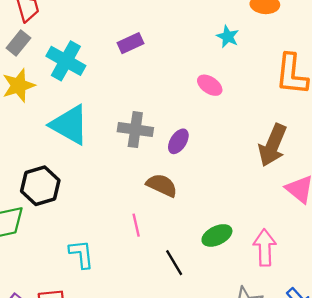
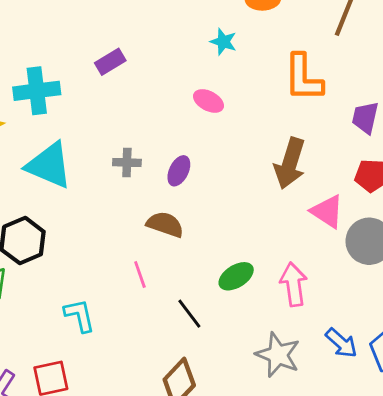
cyan cross: (66, 61) -> (37, 91), turned -30
gray cross: (135, 130) -> (127, 162), size x0.7

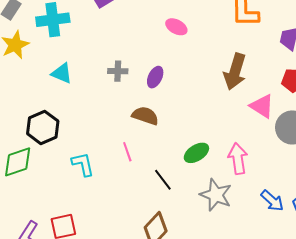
cyan triangle: (49, 165) -> (62, 73), size x0.6
cyan L-shape: (80, 315) -> (83, 164), moved
gray star: (278, 355) -> (216, 195), moved

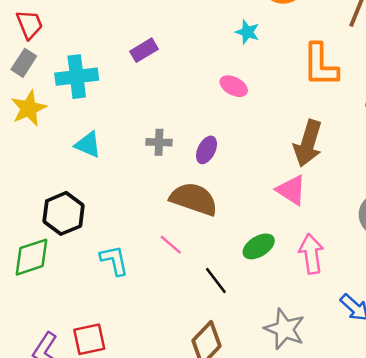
pink triangle: (262, 106) -> (291, 190), moved
brown semicircle: (145, 116) -> (194, 199), size x1.4
pink line: (127, 152) -> (171, 245), turned -30
gray star: (216, 195) -> (285, 329), moved

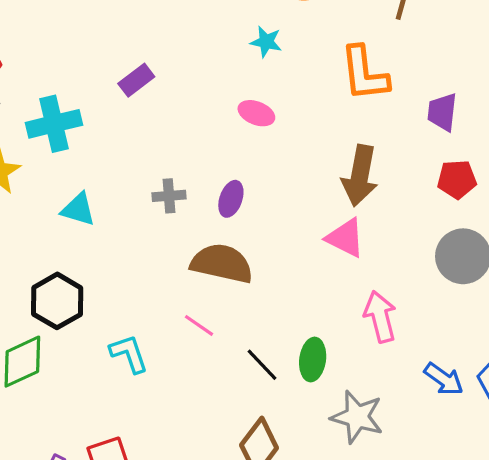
green ellipse: (259, 246) -> (313, 360), moved, turned -44

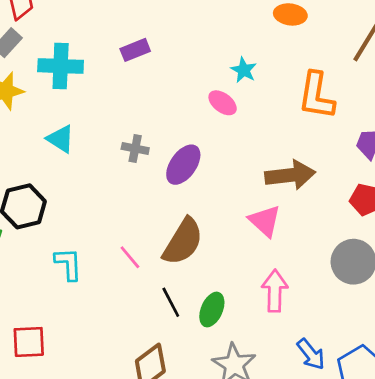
cyan star: (266, 42) -> (244, 70), moved
brown arrow: (360, 176) -> (290, 175), turned -123
purple ellipse: (231, 199) -> (183, 165), size x1.4
brown semicircle: (222, 263) -> (183, 242), moved, turned 93

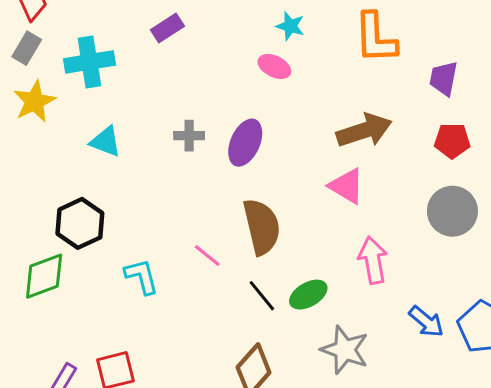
brown semicircle: (183, 242) -> (262, 227), turned -33
green ellipse: (212, 310) -> (308, 295), turned 48

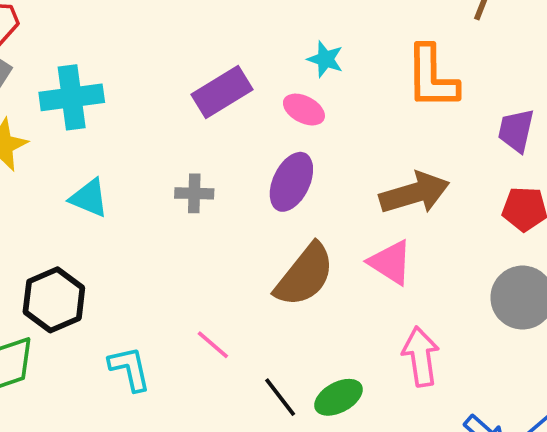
purple rectangle: (167, 28) -> (222, 92), moved, size x1.4
purple ellipse: (245, 143) -> (291, 182), moved
brown semicircle: (262, 227) -> (305, 275), moved, turned 50

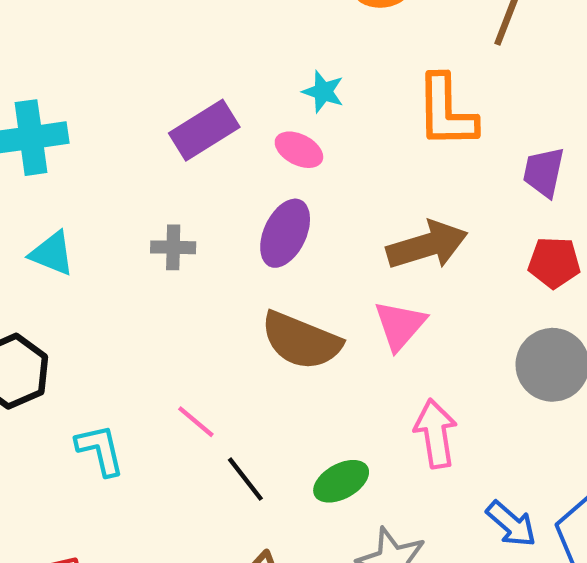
pink triangle: (390, 262) -> (400, 325), turned 39
brown semicircle: (305, 275) -> (301, 341), turned 74
black line: (280, 397) -> (245, 479), moved

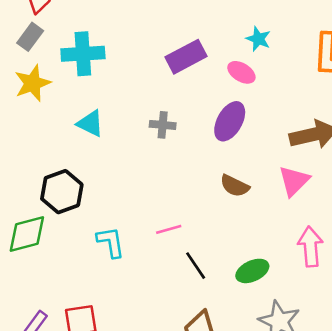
brown semicircle: (301, 341) -> (235, 186), size x0.6
pink line: (196, 422) -> (169, 229), turned -60

